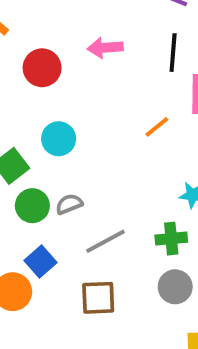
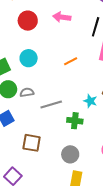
orange line: (157, 127) -> (71, 61), moved
gray line: (105, 241) -> (51, 105), moved
gray circle: (175, 287) -> (70, 154), moved

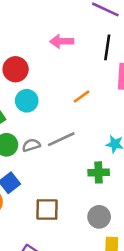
red circle: (28, 21) -> (16, 69), moved
gray line: (51, 105) -> (61, 139), moved

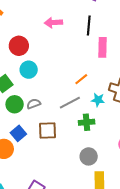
orange line: (82, 97) -> (81, 79), moved
gray line: (61, 139) -> (70, 103), moved
brown square: (47, 209) -> (48, 130), moved

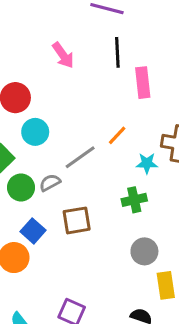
pink arrow: (53, 23) -> (63, 55), turned -114
gray line: (70, 103) -> (80, 157), moved

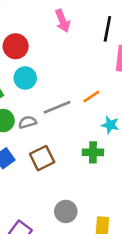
brown square: (77, 220) -> (42, 158), turned -30
gray circle: (144, 251) -> (66, 211), moved

